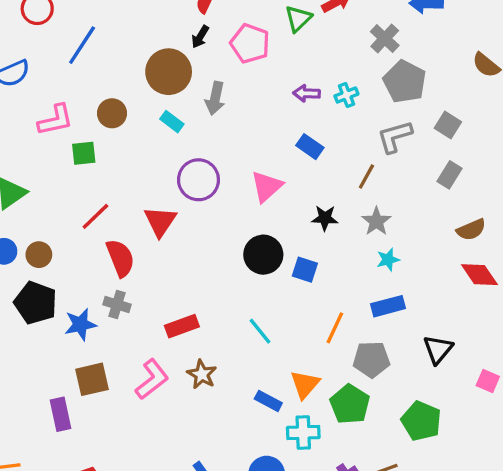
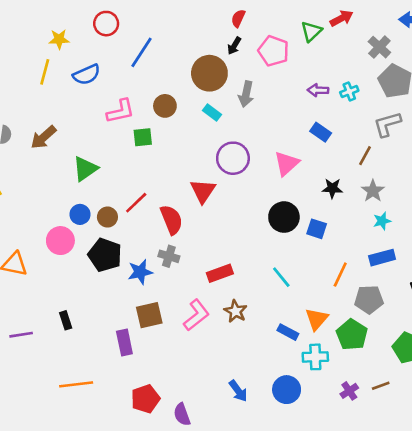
red line: (95, 216) -> (136, 203), moved

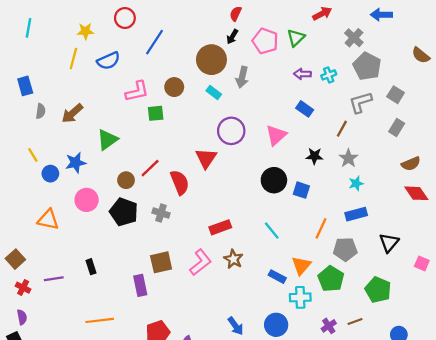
green triangle: (311, 31) -> (296, 38), moved
blue circle: (80, 214) -> (50, 174), moved
gray cross: (169, 256) -> (161, 213), moved
blue star: (140, 272) -> (76, 163), moved

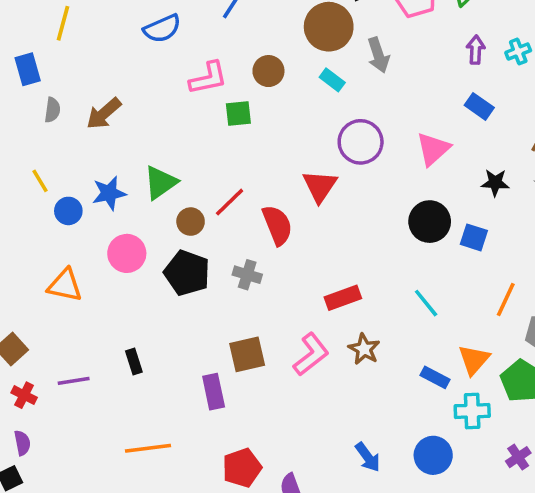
yellow line: (73, 59) -> (63, 23), moved
purple arrow: (302, 74) -> (476, 50), turned 91
gray arrow: (242, 77) -> (378, 55), turned -30
green triangle: (107, 140) -> (160, 183), moved

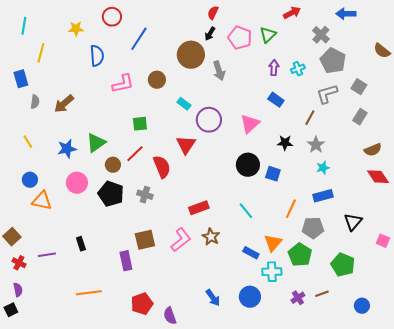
blue semicircle: (162, 29) -> (97, 56), turned -70
cyan rectangle: (332, 80) -> (184, 104), moved
green square: (238, 114) -> (140, 124), moved
blue circle: (68, 211) -> (30, 180), moved

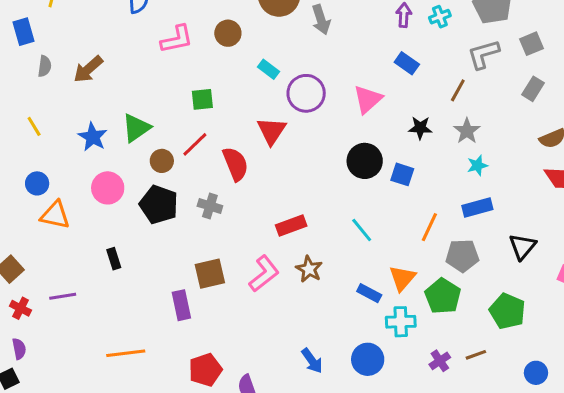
gray square: (359, 87) -> (531, 44), turned 35
blue star: (67, 149) -> (93, 137), turned -30
black rectangle: (81, 244) -> (114, 259), moved

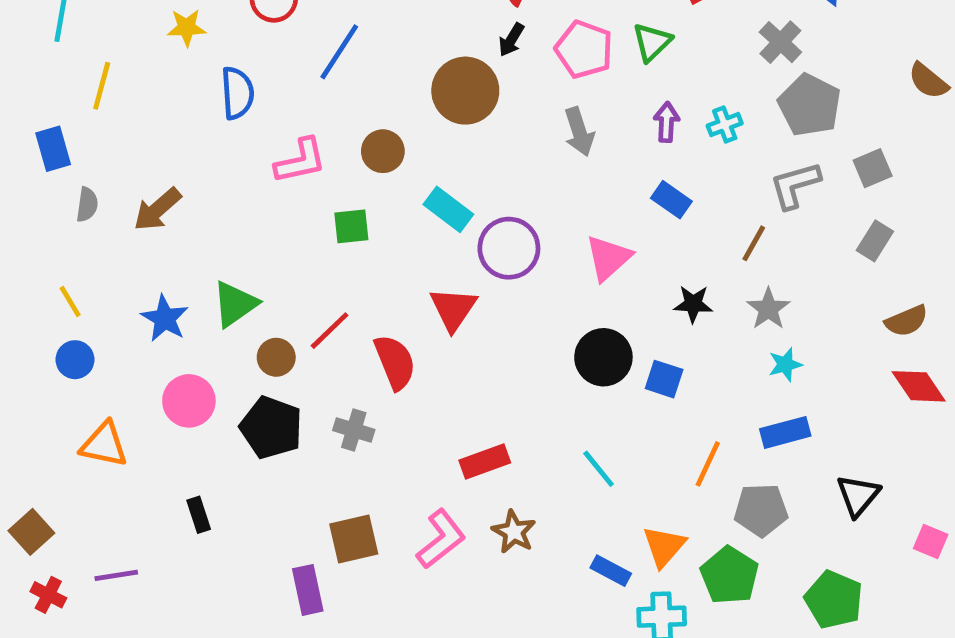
gray arrow: (321, 20) -> (579, 132), moved
cyan rectangle: (269, 69) -> (448, 209), size x1.4
green square: (202, 99) -> (351, 226), moved
blue circle: (37, 183) -> (75, 360), moved

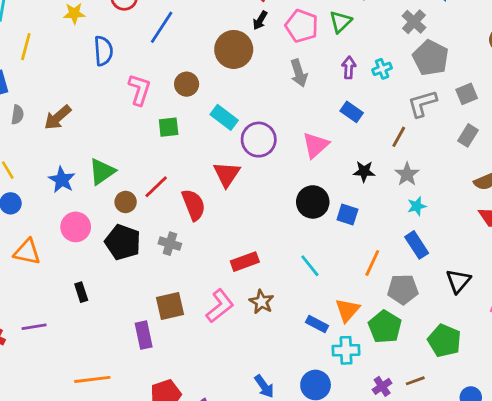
pink L-shape: (300, 161) -> (139, 90), turned -60
blue rectangle: (785, 432) -> (417, 245), turned 72

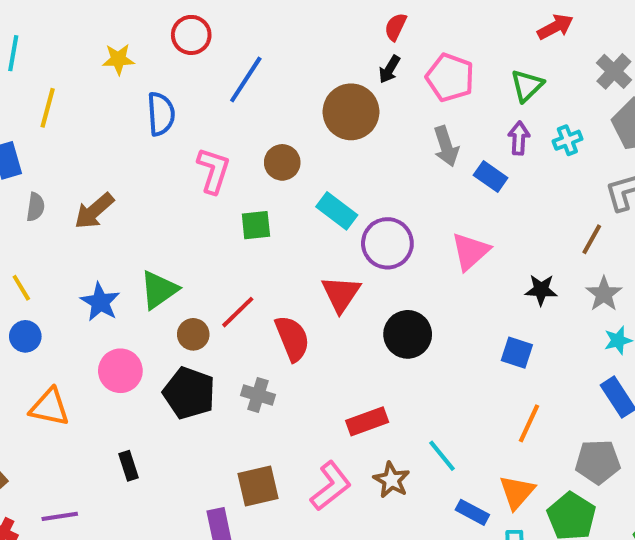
green triangle: (340, 22) -> (527, 86), moved
blue rectangle: (352, 112) -> (491, 177), moved
black circle: (313, 202) -> (408, 334), moved
orange line: (372, 263) -> (529, 423), moved
cyan line: (310, 266) -> (442, 456), moved

